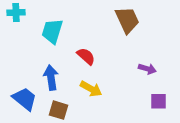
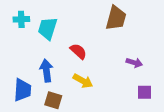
cyan cross: (16, 12) -> (21, 19), moved
brown trapezoid: (127, 20) -> (116, 18), turned 40
blue trapezoid: (25, 99) -> (22, 90), turned 55

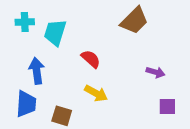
brown trapezoid: (116, 18) -> (134, 21), turned 30
blue arrow: (46, 71) -> (37, 71), moved

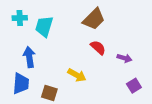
brown trapezoid: (134, 21) -> (94, 19), moved
red semicircle: (91, 59) -> (98, 48), moved
purple square: (167, 107) -> (134, 86), turned -32

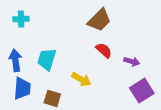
cyan trapezoid: (44, 26) -> (47, 59), moved
blue arrow: (29, 57) -> (15, 60), moved
purple square: (134, 86) -> (142, 91), size x1.5

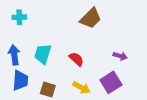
red semicircle: (104, 50) -> (76, 59), moved
yellow arrow: (81, 79) -> (81, 87), moved
purple square: (142, 91) -> (111, 82), moved

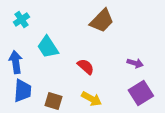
cyan cross: (19, 17) -> (21, 20), turned -32
cyan trapezoid: (43, 54) -> (48, 47), moved, turned -50
purple square: (111, 82) -> (141, 93), moved

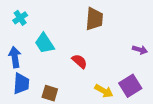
brown trapezoid: (102, 21) -> (94, 19), turned -40
purple arrow: (135, 63) -> (140, 50), moved
yellow arrow: (91, 99) -> (104, 91), moved

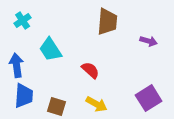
purple arrow: (140, 50) -> (149, 41), moved
yellow arrow: (104, 91) -> (96, 104), moved

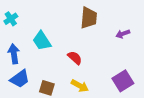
cyan cross: (23, 20) -> (11, 19), moved
purple arrow: (149, 41) -> (123, 34), turned 144
blue trapezoid: (24, 96) -> (20, 79), turned 50

